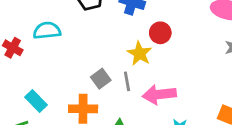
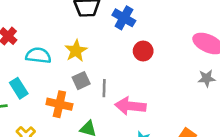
cyan semicircle: (47, 31) -> (38, 55), moved
yellow star: (139, 53) -> (76, 51), moved

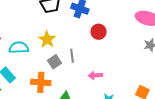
gray line: (104, 88) -> (72, 56), moved
pink arrow: (130, 106) -> (95, 75), size x0.6

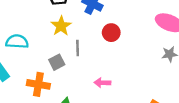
yellow star: (47, 39) -> (61, 26), moved
gray line: (72, 56) -> (78, 48), moved

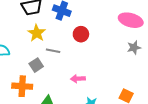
gray line: (78, 48) -> (53, 51), turned -72

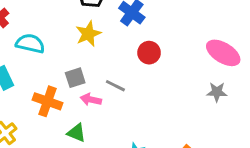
gray line: (53, 51) -> (115, 86), moved
pink arrow: (78, 79) -> (91, 100), moved

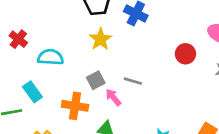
red circle: (149, 53) -> (185, 54), moved
pink arrow: (91, 100) -> (113, 97), turned 48

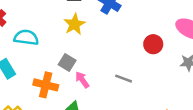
gray square: (96, 80) -> (67, 63), turned -35
gray line: (133, 81) -> (124, 79), moved

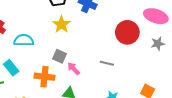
red circle: (153, 44) -> (127, 32), size x1.5

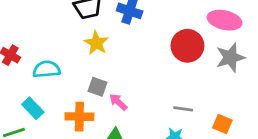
gray star: (158, 44) -> (230, 57), size x1.5
gray line: (107, 63) -> (183, 109), moved

